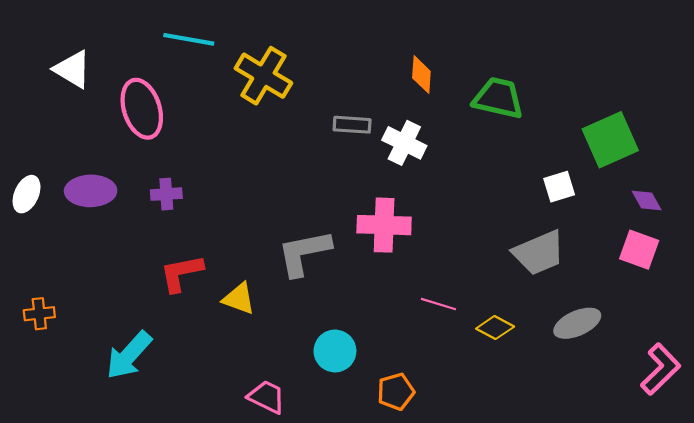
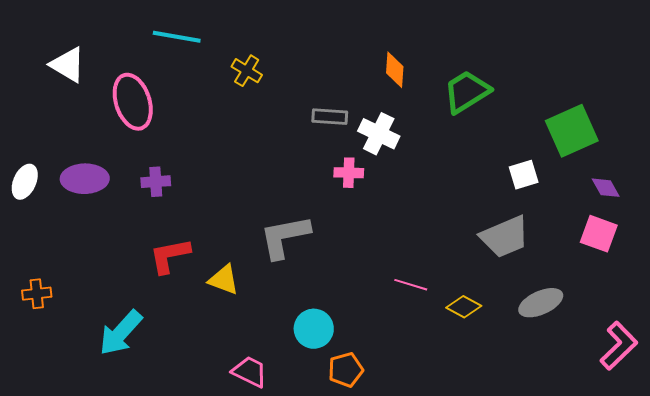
yellow cross: (263, 76) -> (247, 71), size x0.6
green trapezoid: (498, 98) -> (467, 92), turned -45
pink cross: (384, 225) -> (349, 173), moved, size x0.6
orange pentagon: (396, 392) -> (346, 370), moved

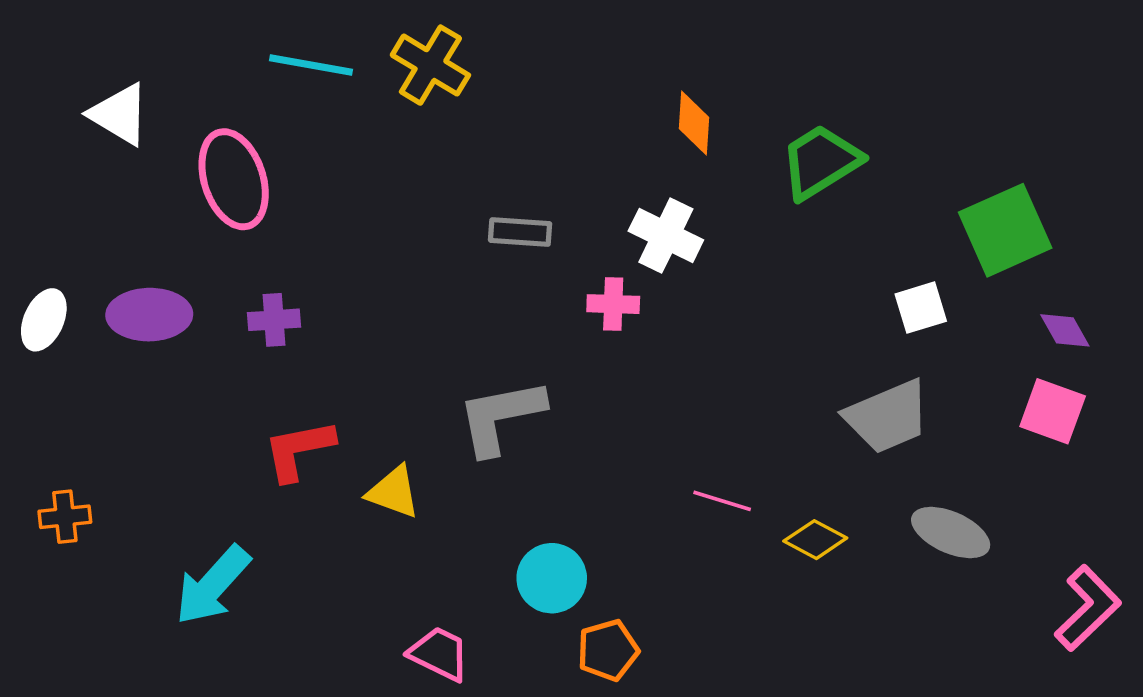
yellow cross: (247, 71) -> (430, 65), moved, size x1.4
gray rectangle: (330, 117) -> (520, 232), moved
gray ellipse: (541, 303) -> (951, 532), turned 48

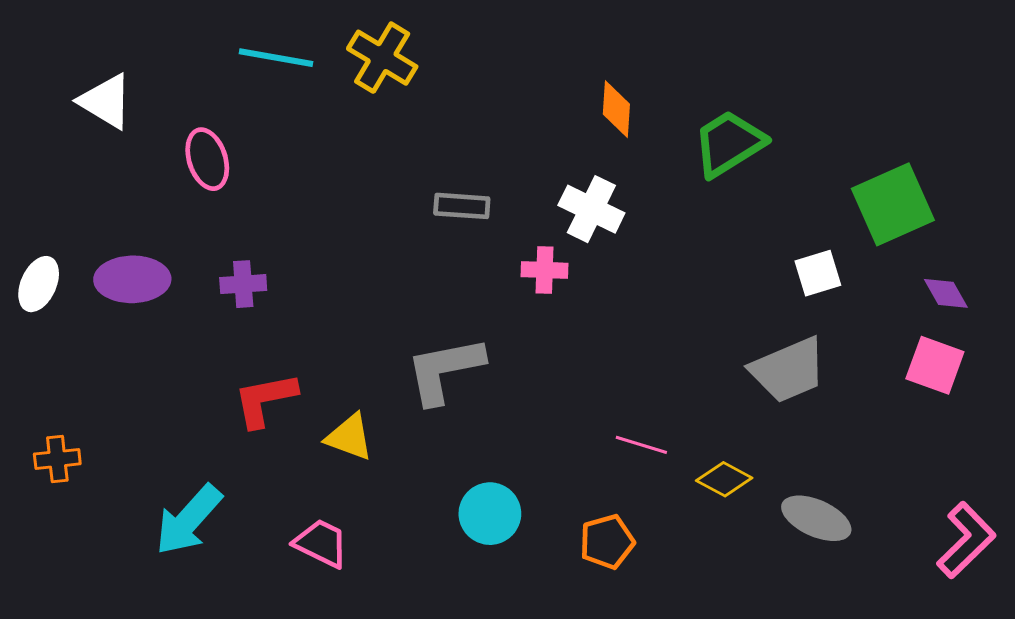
pink ellipse: (234, 179) -> (207, 159), size x0.7
gray ellipse: (951, 532) -> (816, 518), moved
orange pentagon: (608, 650) -> (607, 542), moved
pink trapezoid: (439, 654) -> (321, 543), moved

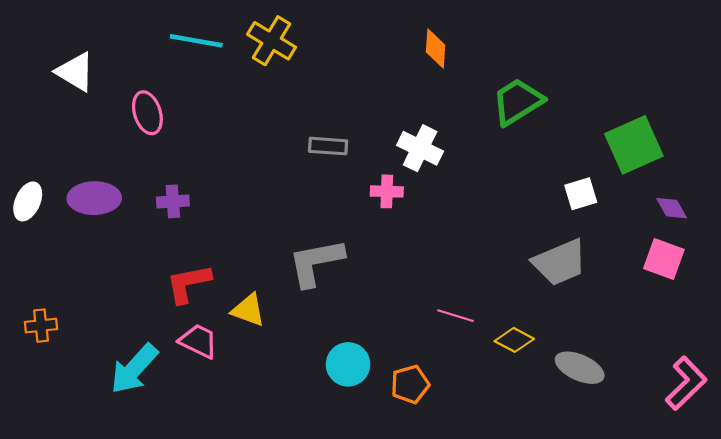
orange diamond: (616, 109) -> (436, 48), moved
orange pentagon: (607, 542) -> (410, 384), moved
pink trapezoid: (321, 543) -> (198, 341), moved

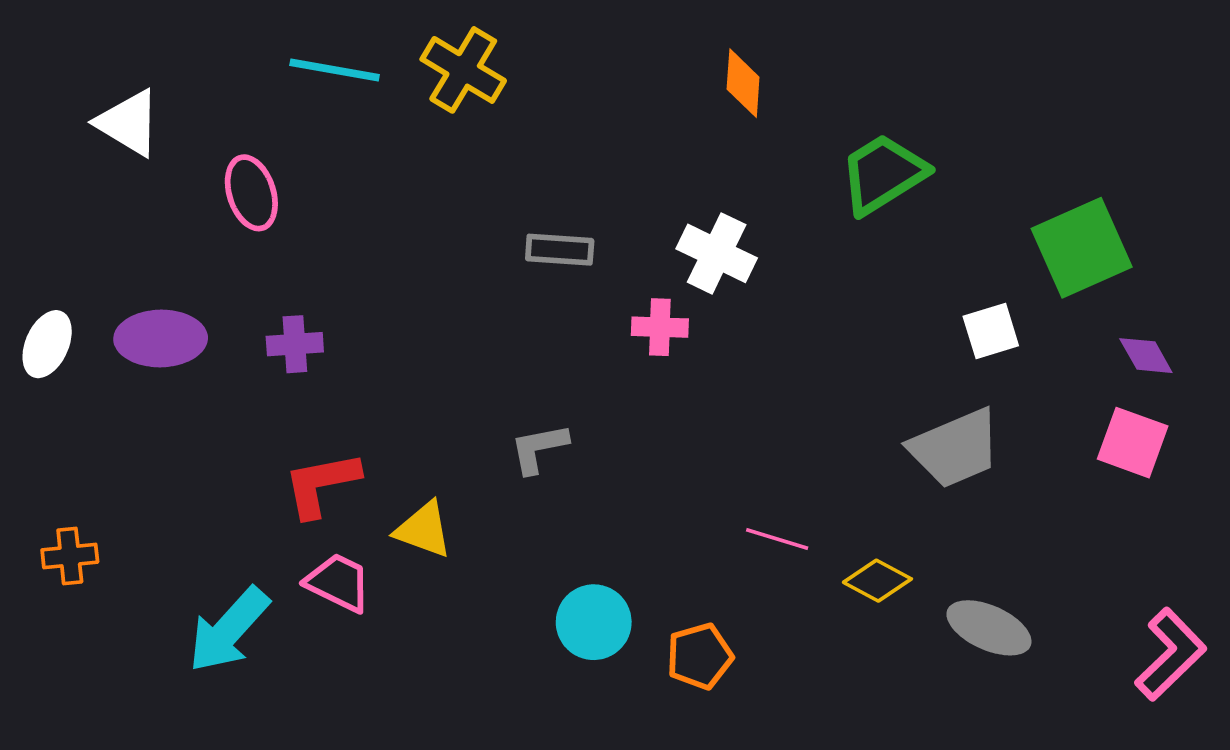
gray L-shape: (316, 262) -> (539, 448), size x0.6

